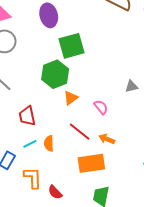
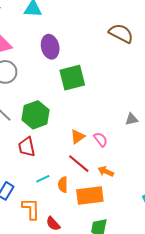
green hexagon: (55, 74) -> (35, 115), moved
orange triangle: (71, 98) -> (78, 137), moved
orange semicircle: (49, 143) -> (63, 185), moved
cyan line: (30, 144) -> (43, 179), moved

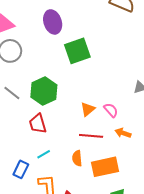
red line: (79, 164) -> (91, 136), turned -30
orange arrow: (106, 171) -> (123, 133), moved
cyan line: (43, 179) -> (44, 154), moved

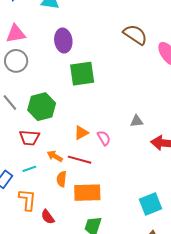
red trapezoid: (38, 124) -> (30, 138), turned -80
orange arrow: (123, 133) -> (55, 156), moved

